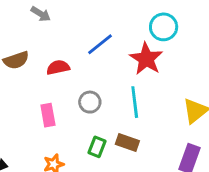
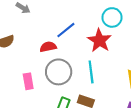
red semicircle: (58, 67) -> (48, 47), moved
gray circle: (90, 102) -> (59, 72), size x1.6

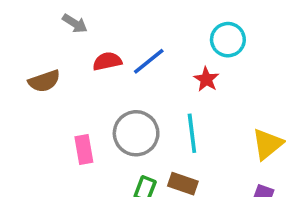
red star: (99, 41) -> (206, 79), size x0.6
red semicircle: (48, 47) -> (107, 61), moved

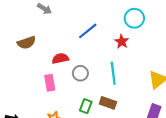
red semicircle: (107, 61) -> (60, 58), moved
gray circle: (136, 133) -> (80, 73), size x0.6

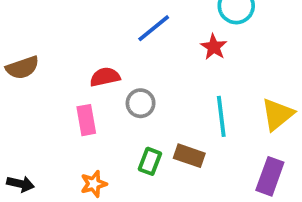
brown semicircle: (26, 43) -> (22, 68), moved
cyan line: (113, 73) -> (221, 116), moved

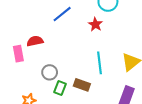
gray circle: (141, 103) -> (50, 72), moved
pink rectangle: (86, 120) -> (18, 54), moved

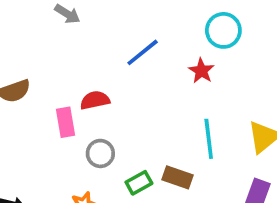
gray circle: (50, 72) -> (100, 153), moved
green rectangle: (60, 88) -> (139, 183), turned 40

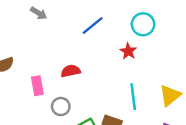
blue line: (143, 52) -> (93, 26), moved
red semicircle: (95, 100) -> (71, 71), moved

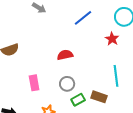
pink rectangle: (37, 86) -> (34, 83), moved
gray circle: (61, 107) -> (67, 84), moved

